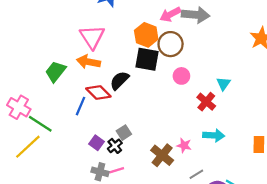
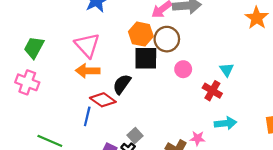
green trapezoid: (56, 72) -> (34, 47), moved
pink cross: (19, 107) -> (27, 82), moved

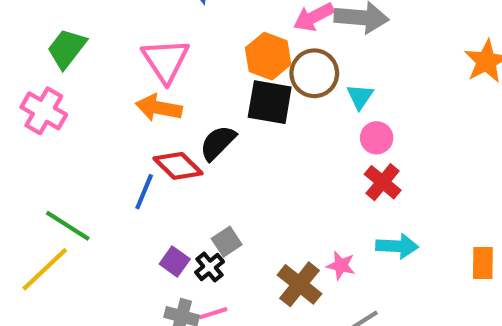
pink circle: (183, 69) -> (377, 138), moved
cyan triangle: (227, 70) -> (360, 97), moved

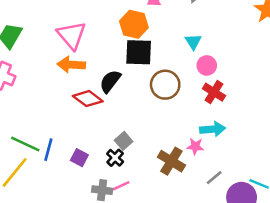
brown circle: (314, 73) -> (165, 85), moved
blue line: (144, 192) -> (48, 150), moved
cyan arrow: (397, 246) -> (213, 129), moved
purple square: (175, 261) -> (79, 158), moved

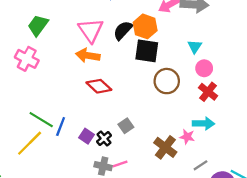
black semicircle: (110, 81) -> (123, 30), moved
black cross: (115, 158) -> (104, 139), moved

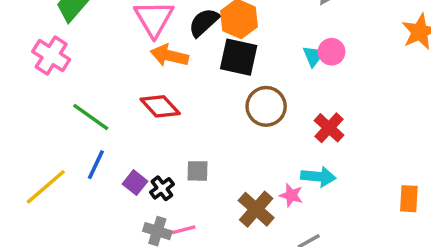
orange arrow: (88, 56) -> (169, 56), moved
pink circle: (204, 68) -> (332, 52), moved
green line: (41, 120) -> (91, 117), moved
gray square: (126, 126) -> (197, 171), turned 32

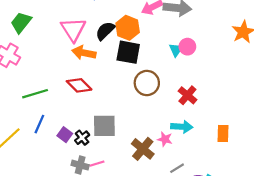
green line: (91, 117) -> (35, 94), turned -50
gray square: (197, 171) -> (104, 126), size x1.6
orange rectangle: (409, 199) -> (223, 134), moved

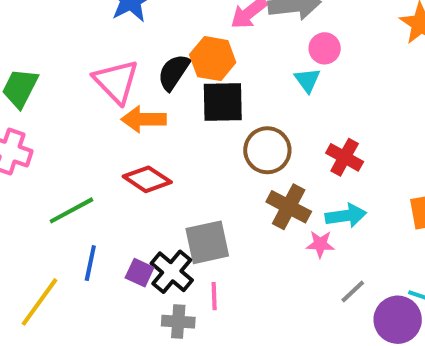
pink circle: (187, 47) -> (325, 48), moved
black cross: (82, 138) -> (172, 272), size x1.5
brown cross: (143, 149) -> (289, 207), moved
pink line: (97, 164) -> (214, 296), moved, turned -64

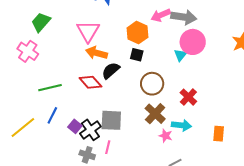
pink circle: (325, 48) -> (193, 42), size x1.6
black semicircle: (174, 72) -> (111, 71), moved
black square: (223, 102) -> (137, 55), size x0.6

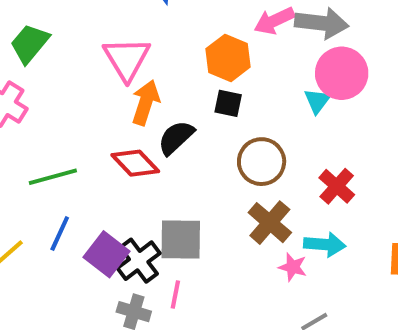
orange arrow: (96, 53) -> (146, 103), turned 95
purple square: (75, 126) -> (106, 254), size x1.5

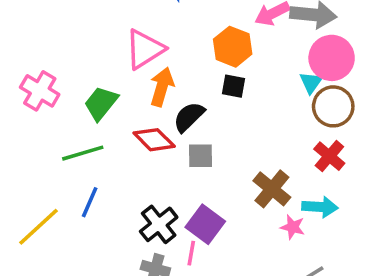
green trapezoid: (30, 43) -> (101, 103), moved
pink triangle: (127, 59) -> (145, 49), turned 30
brown circle: (262, 162) -> (333, 106), moved
gray square: (181, 239) -> (201, 156), moved, size x0.7
purple square: (106, 254) -> (205, 224), moved

